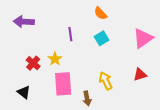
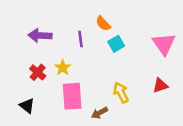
orange semicircle: (100, 13) -> (103, 24), moved
purple arrow: (24, 22) -> (40, 35), moved
pink triangle: (143, 38) -> (164, 44), turned -30
brown arrow: (87, 98) -> (100, 113), turned 72

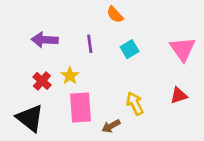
orange semicircle: (103, 24) -> (115, 15), moved
black triangle: (27, 106) -> (30, 118), size x1.6

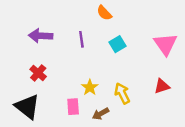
yellow star: (70, 76) -> (90, 87), moved
pink rectangle: (80, 107) -> (73, 107), moved, size x0.6

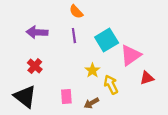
orange semicircle: (104, 13) -> (76, 12), moved
cyan square: (117, 44) -> (107, 40), size x1.5
pink triangle: (165, 44) -> (131, 55), moved, turned 30
yellow star: (90, 87) -> (92, 70), moved

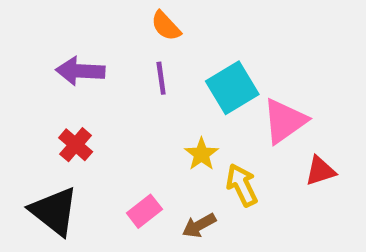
pink rectangle: (66, 97) -> (144, 211), turned 56

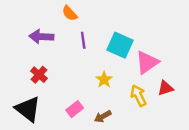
orange semicircle: (166, 26) -> (70, 13), moved
cyan square: (232, 88) -> (120, 45), turned -35
yellow arrow: (242, 185) -> (138, 96), moved

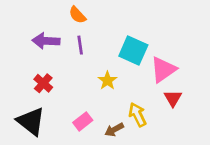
purple line: (83, 40) -> (80, 45), moved
yellow star: (104, 80) -> (107, 81), moved
red triangle: (165, 88) -> (173, 98), moved, turned -42
yellow arrow: (138, 96) -> (137, 115), moved

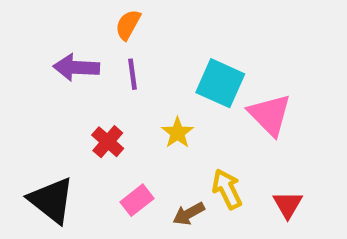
orange semicircle: (77, 15) -> (128, 25), turned 72
pink triangle: (163, 70) -> (270, 115), turned -40
red cross: (43, 83) -> (108, 142), moved
red triangle: (173, 98) -> (288, 205), moved

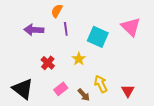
purple line: (132, 74) -> (66, 29), moved
pink triangle: (270, 115) -> (131, 27), moved
brown arrow: (189, 214) -> (84, 95), turned -104

